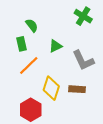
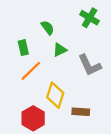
green semicircle: (32, 25) -> (48, 28), moved
brown rectangle: (77, 89) -> (81, 112), moved

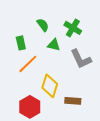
green cross: (90, 18) -> (73, 28), moved
green triangle: (60, 50) -> (54, 45), turned 40

